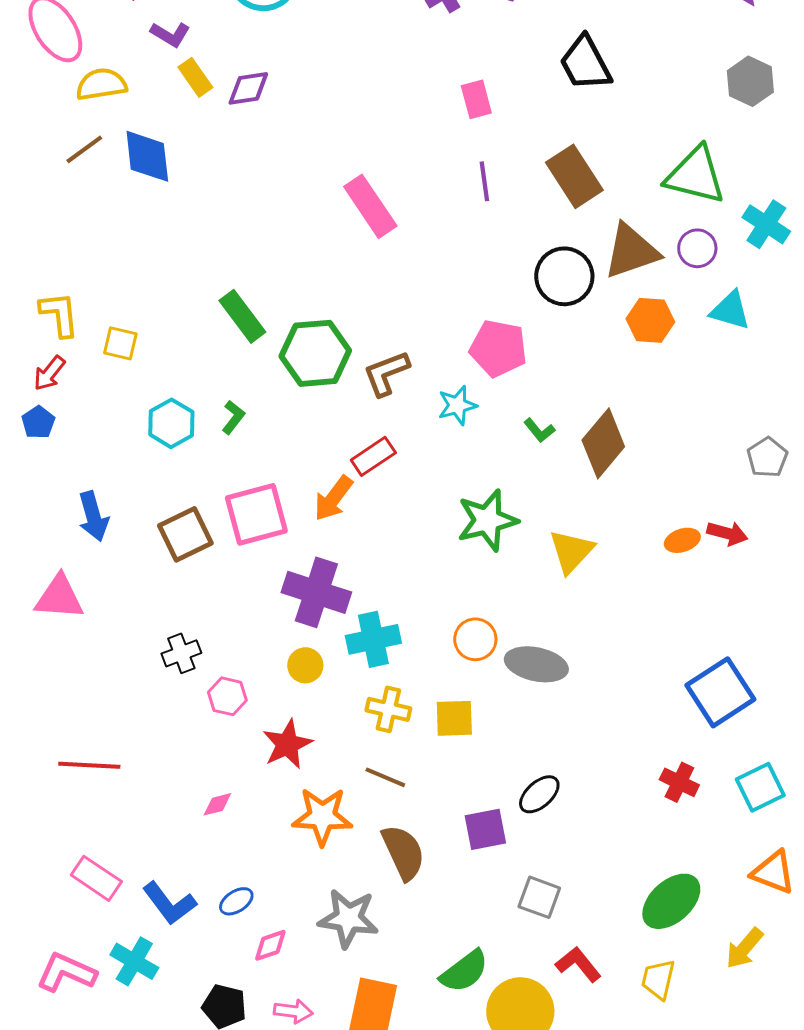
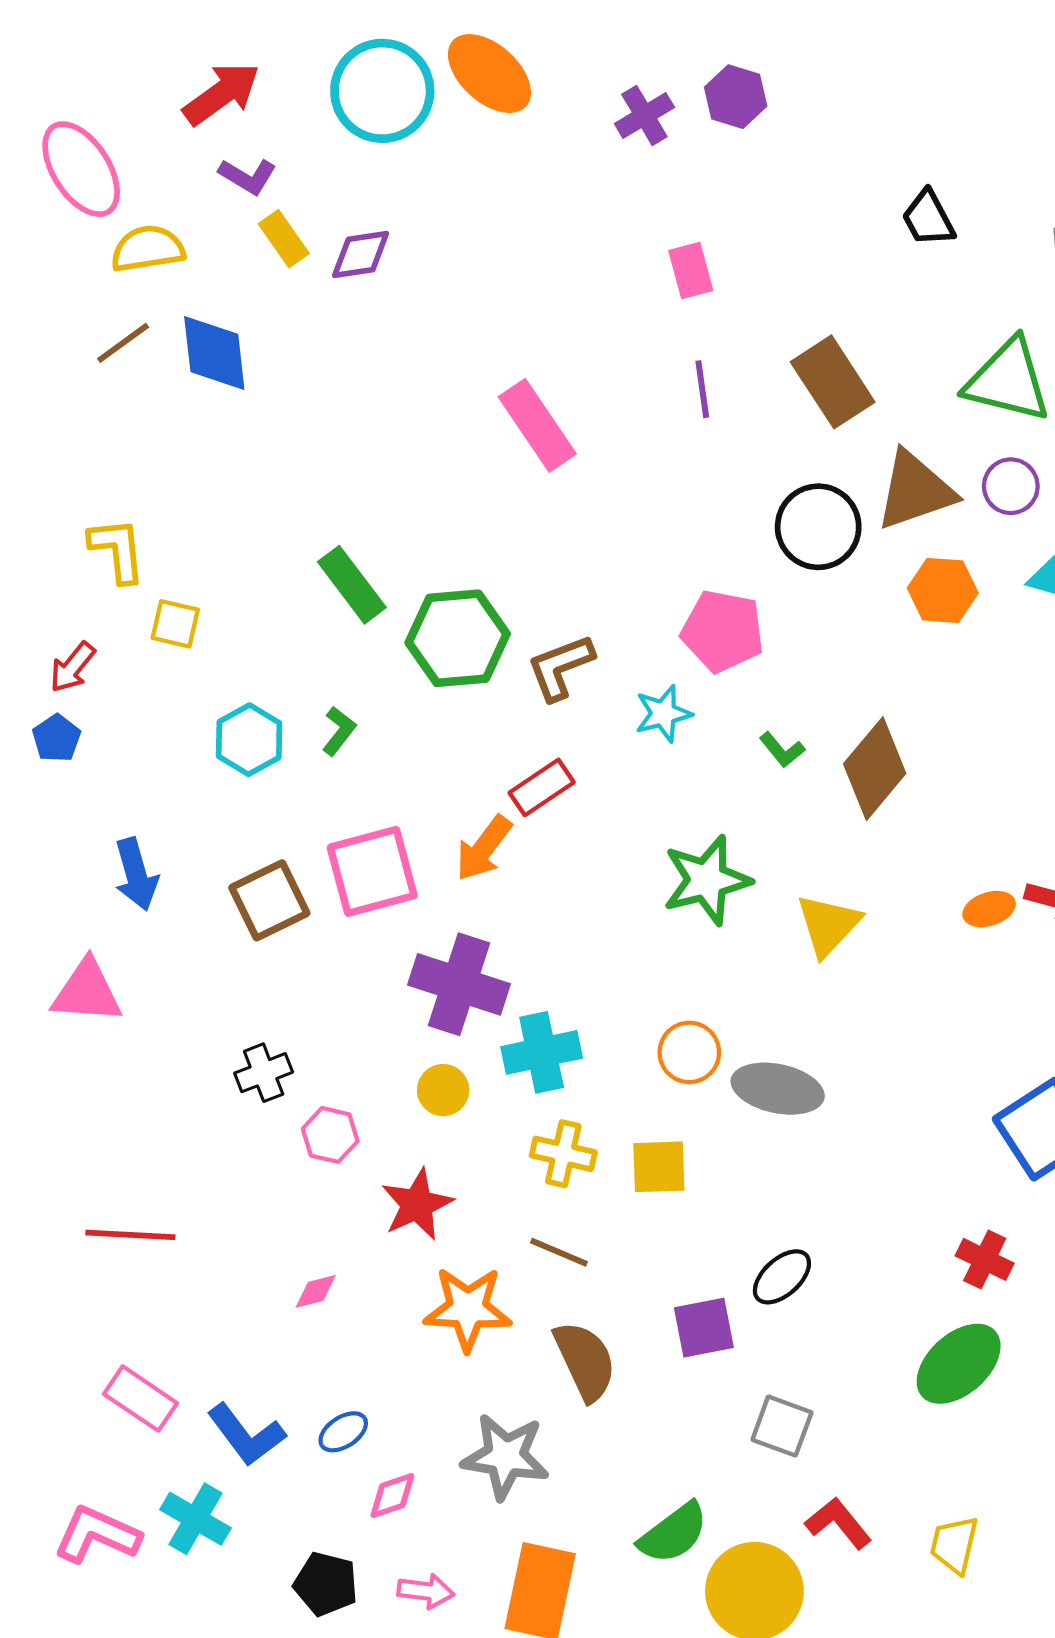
black trapezoid: (585, 63) -> (928, 218), moved, size x0.7
yellow L-shape: (59, 314) -> (117, 550), moved
green ellipse: (671, 901) -> (959, 1364), moved

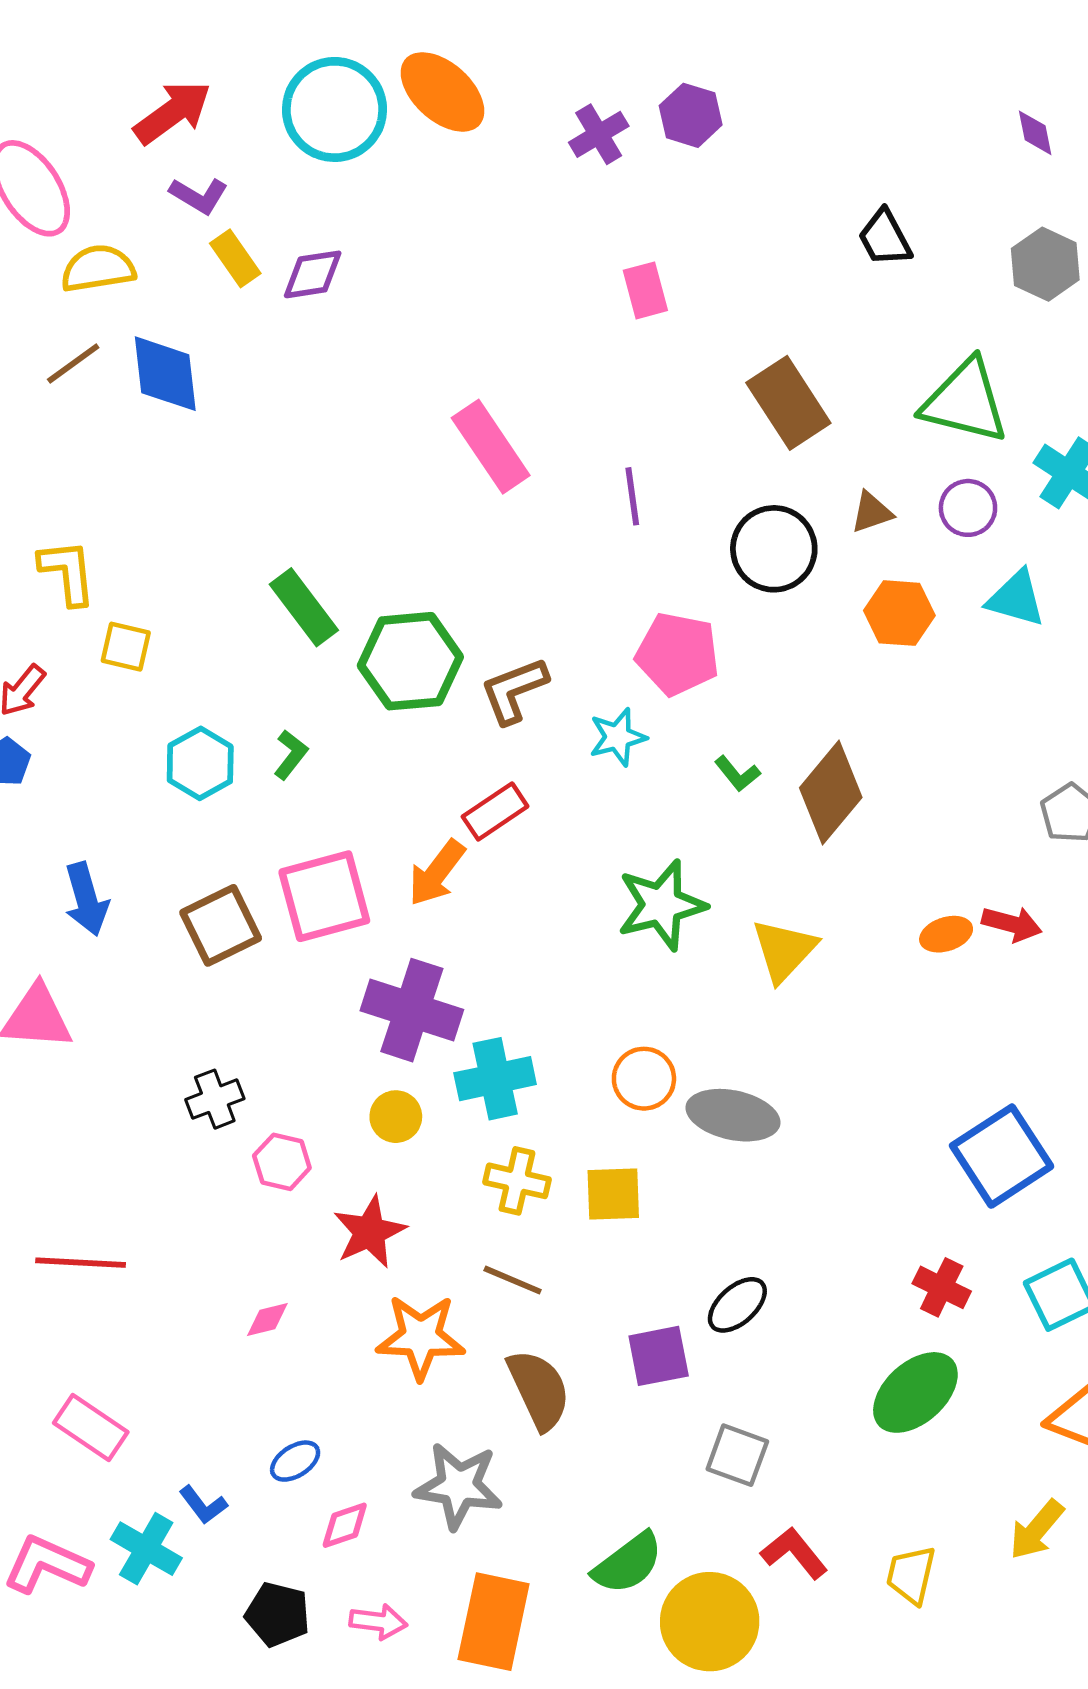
purple line: (702, 389) -> (632, 496), moved
brown triangle: (915, 491) -> (872, 512), size x0.5
blue L-shape: (246, 1435) -> (203, 1505), moved, size x0.6

